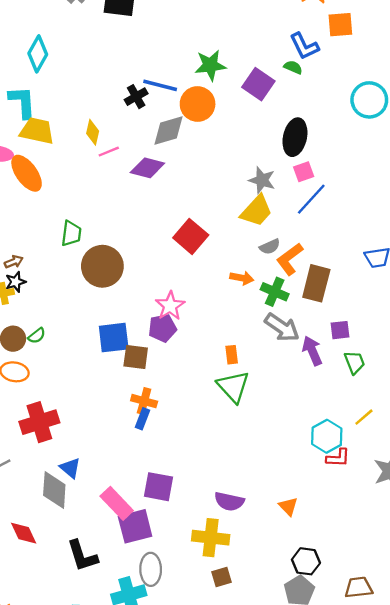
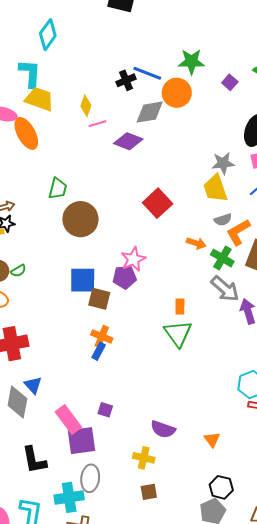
purple square: (258, 84) -> (230, 82), size x0.6
gray star: (262, 180) -> (223, 163), turned -30
yellow trapezoid: (256, 211) -> (215, 188), turned 112
purple square: (159, 487) -> (105, 410), size x0.6
yellow cross: (211, 538) -> (144, 458), size x0.7

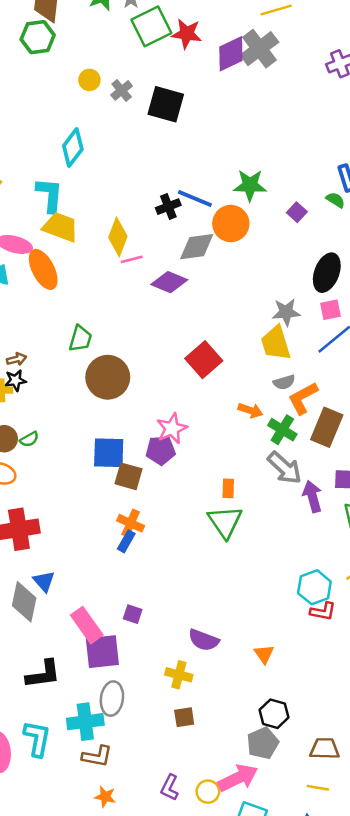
yellow diamond: (86, 106) -> (118, 237), size x1.4
black L-shape: (34, 460) -> (43, 674), turned -88

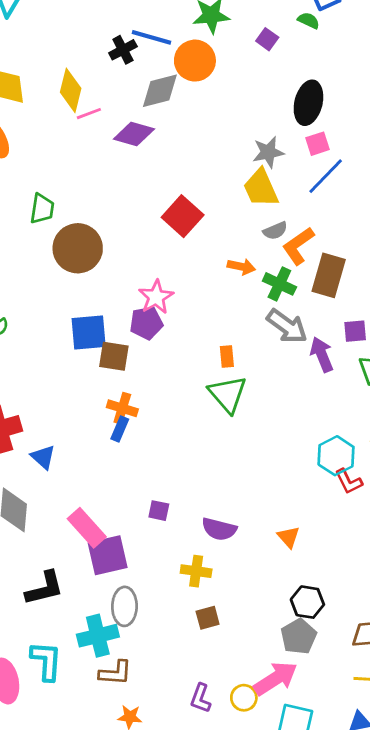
blue triangle: (44, 581) -> (43, 457), moved
red L-shape: (323, 611) -> (349, 481), turned 60
purple square: (133, 614) -> (159, 511), moved

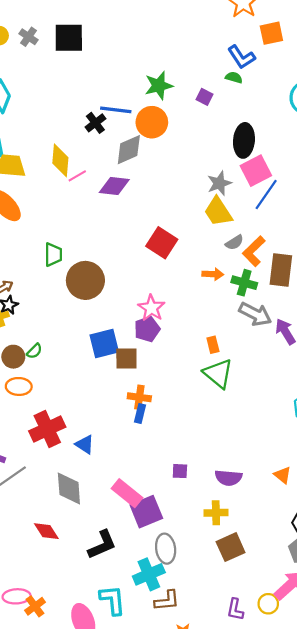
pink square: (317, 144) -> (256, 171), size x1.6
brown square: (208, 618) -> (231, 547), size x1.5

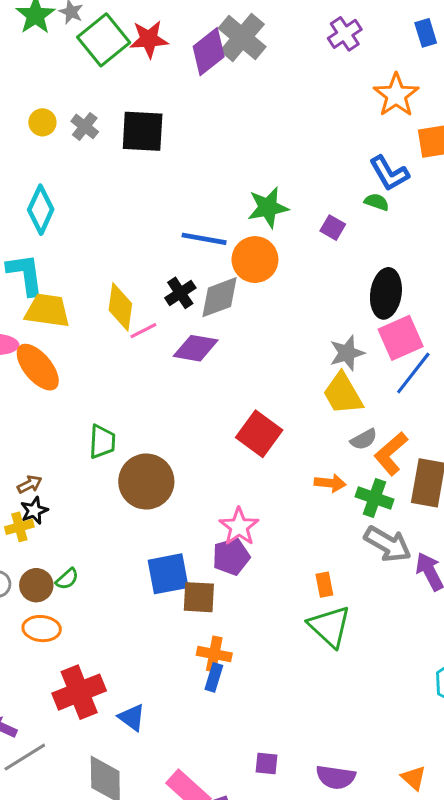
black cross: (95, 123) -> (180, 293), moved

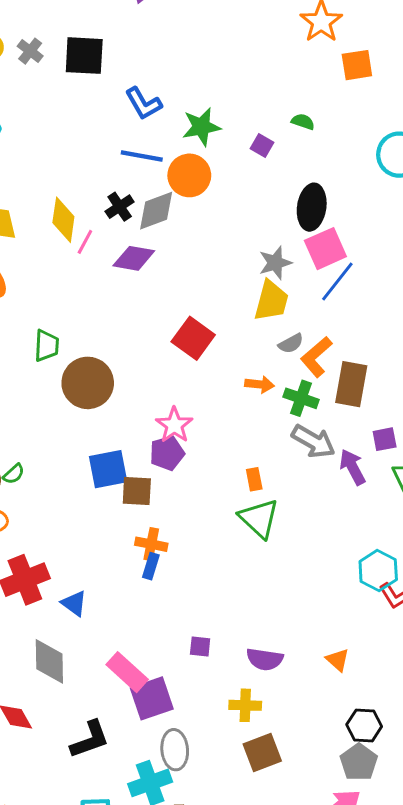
blue L-shape: (389, 173) -> (143, 104), moved
pink line: (143, 331) -> (85, 242), turned -35
yellow trapezoid: (343, 394) -> (271, 301), turned -135

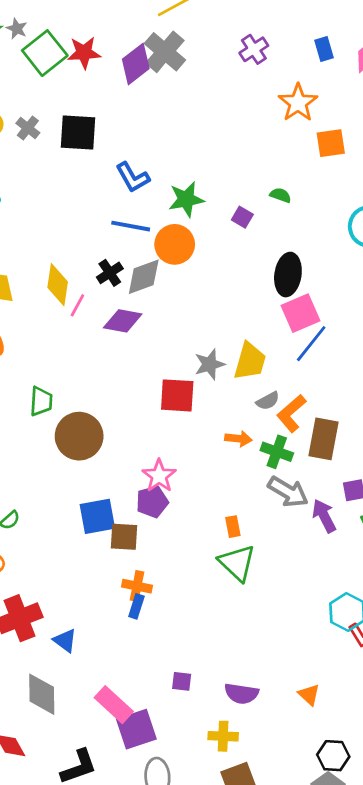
gray star: (275, 263) -> (210, 364), moved
red square: (193, 338) -> (177, 395), turned -33

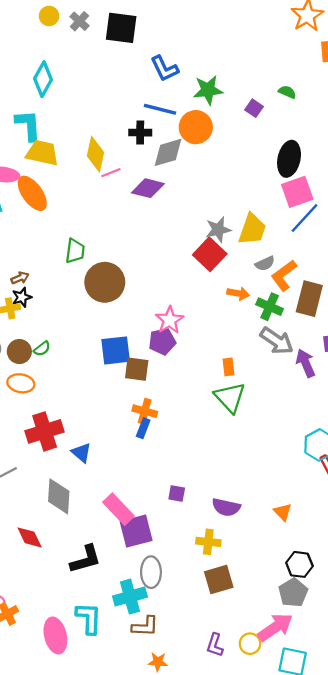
black cross: (110, 273) -> (140, 133), moved, turned 30
pink line: (77, 305) -> (111, 173), turned 36
red square: (177, 395) -> (210, 254), moved, turned 36

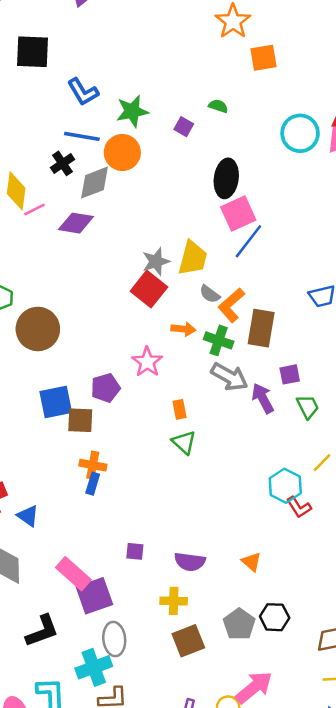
black cross: (140, 133) -> (63, 163), turned -30
gray semicircle: (265, 264) -> (210, 294), turned 66
pink star: (170, 320) -> (147, 362), moved
green triangle: (230, 397) -> (184, 442), size x0.7
gray pentagon: (293, 593) -> (239, 624), moved

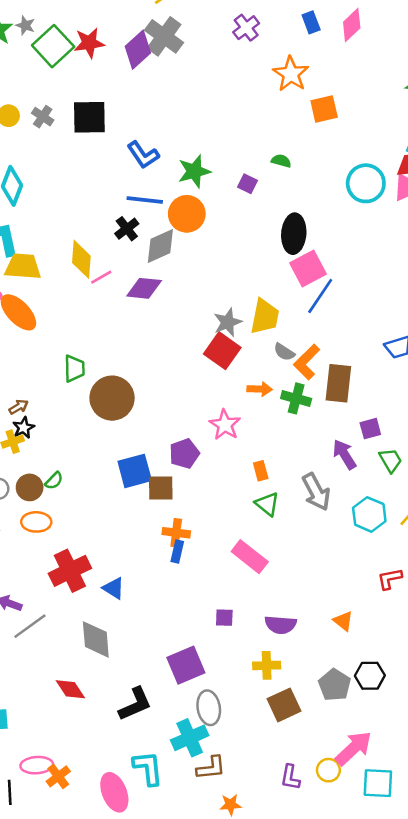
gray arrow: (229, 377) -> (316, 492), moved, turned 36
cyan hexagon: (285, 486) -> (369, 514), moved
red L-shape: (299, 507) -> (390, 579), moved, turned 115
pink rectangle: (73, 574) -> (250, 557), moved

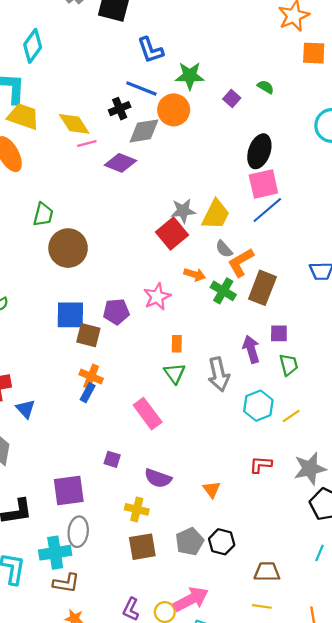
yellow diamond: (81, 259) -> (74, 124), turned -52

